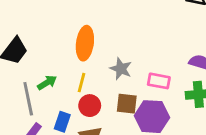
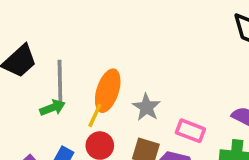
orange ellipse: (85, 43) -> (108, 91), moved
gray line: (28, 99) -> (60, 81), moved

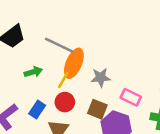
gray line: (60, 81) -> (59, 45), moved, turned -68
gray star: (146, 107) -> (101, 78), turned 30

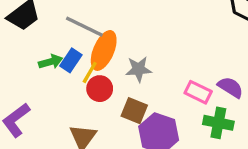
pink rectangle: (131, 97) -> (198, 92), moved
red circle: (65, 102) -> (100, 89), moved
blue rectangle: (37, 110) -> (71, 60), moved

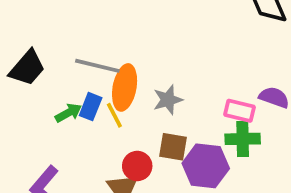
yellow line: (90, 72) -> (114, 115), turned -45
red circle: (100, 89) -> (137, 166), moved
green cross: (218, 123) -> (243, 139), moved

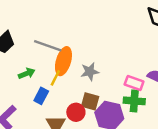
blue rectangle: (91, 107) -> (41, 96), moved
yellow line: (114, 115) -> (55, 78), turned 49
red circle: (137, 166) -> (76, 112), moved

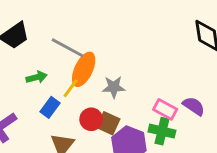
red circle: (76, 112) -> (91, 119), moved

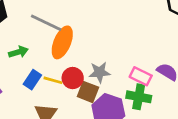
gray star: (114, 87) -> (100, 72), moved
yellow line: (71, 88) -> (53, 80), moved, turned 72
red circle: (91, 119) -> (73, 78), moved

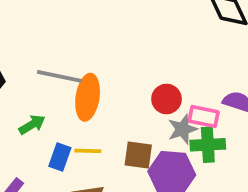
gray star: (100, 72) -> (182, 129), moved
red circle: (73, 78) -> (166, 99), moved

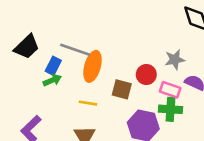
gray star: (182, 129) -> (175, 60), moved
brown square: (138, 155) -> (122, 89), moved
blue rectangle: (60, 157) -> (53, 66), moved

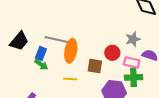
green arrow: (52, 80) -> (41, 65), turned 64

